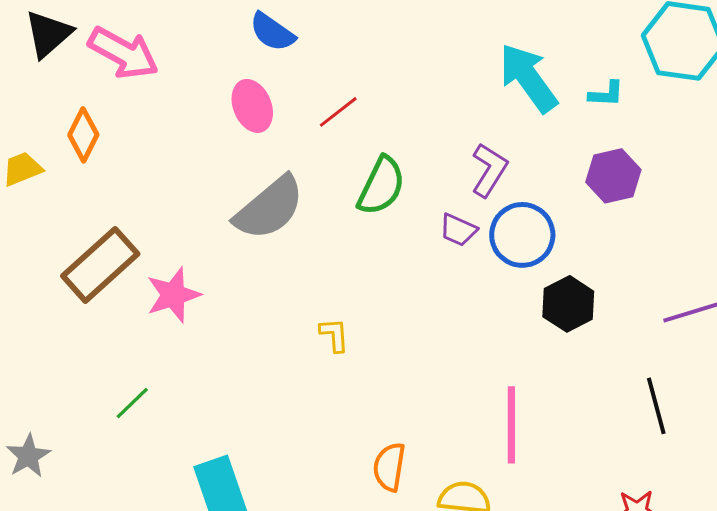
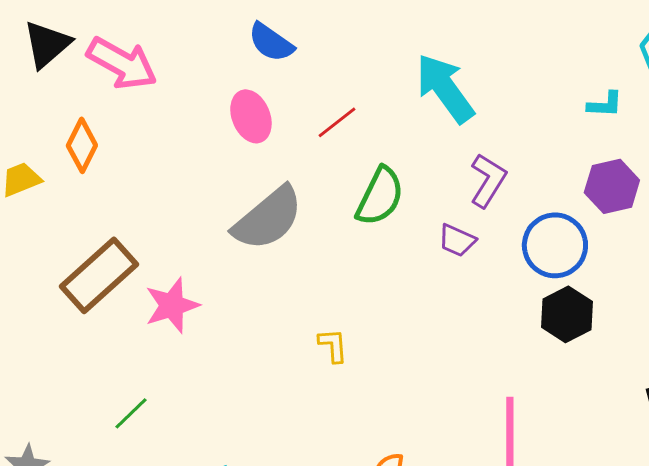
cyan arrow: (528, 78) -> (445, 88), moved
blue circle: (522, 235) -> (555, 245), moved

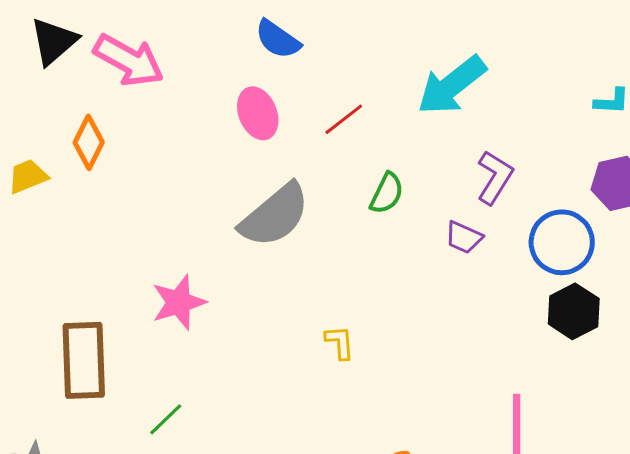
cyan arrow: (445, 88) -> (452, 85), turned -92
green semicircle: (380, 196) -> (387, 193), size x0.7
brown rectangle: (99, 275) -> (84, 360), moved, turned -50
green line: (131, 413) -> (166, 419), moved

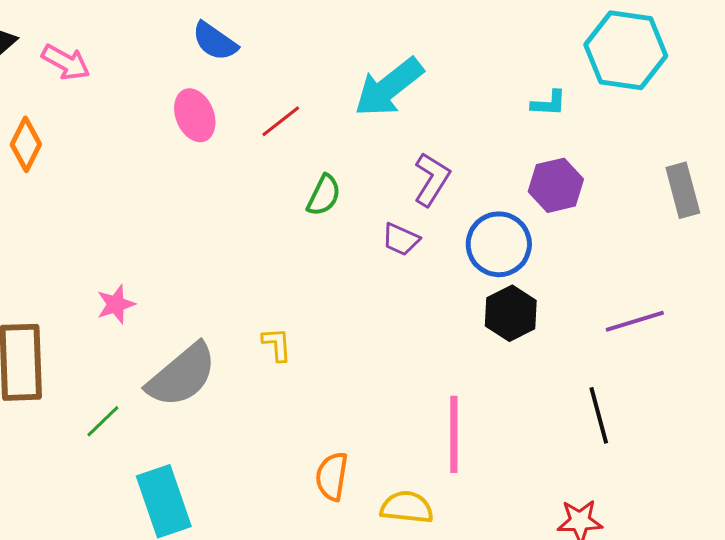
pink arrow: (129, 60) -> (66, 62), size x0.7
gray semicircle: (275, 215) -> (182, 375), moved
pink star: (179, 302) -> (116, 304), size x0.7

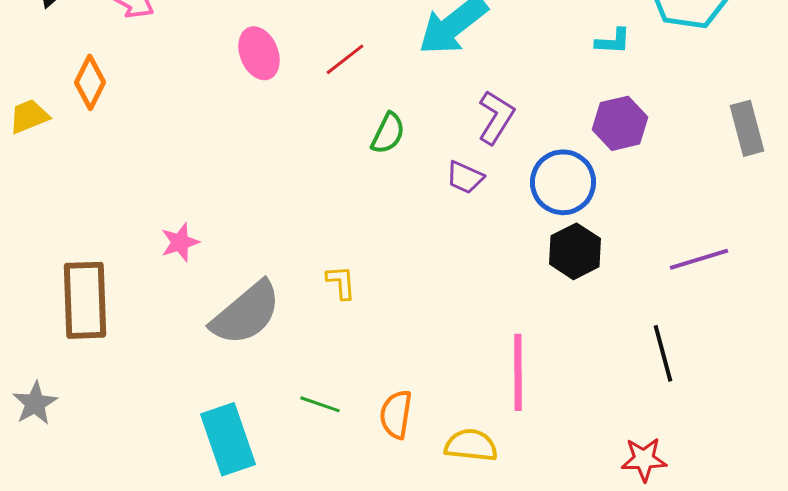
green line: (103, 421) -> (320, 404), moved, turned 63

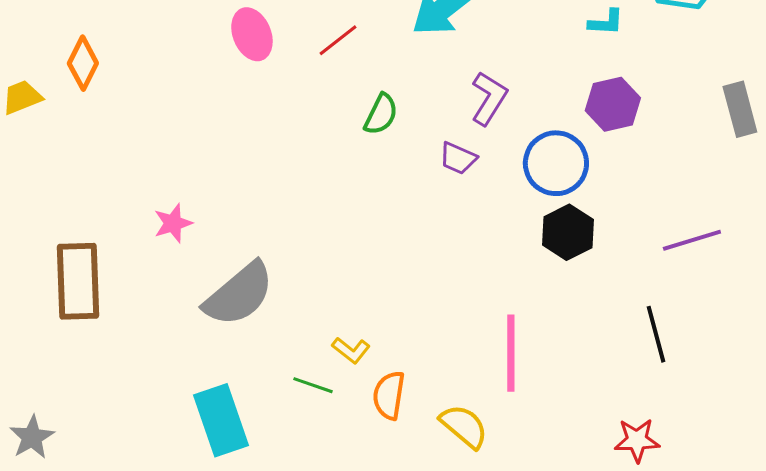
yellow L-shape: (341, 282) -> (351, 350), moved, turned 132
gray star: (35, 403) -> (32, 437), moved
yellow semicircle: (471, 445) -> (464, 426), turned 34

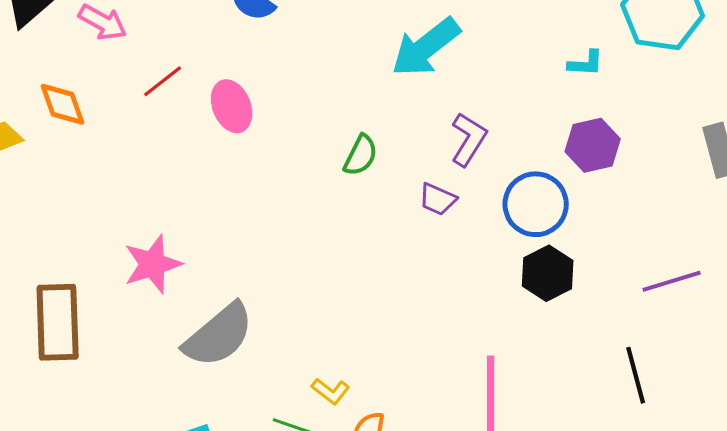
pink ellipse: (252, 34) -> (232, 106), moved
red line: (338, 40) -> (163, 81), moved
orange diamond: (83, 63) -> (63, 104), turned -46
pink star: (173, 223) -> (153, 264), size x1.5

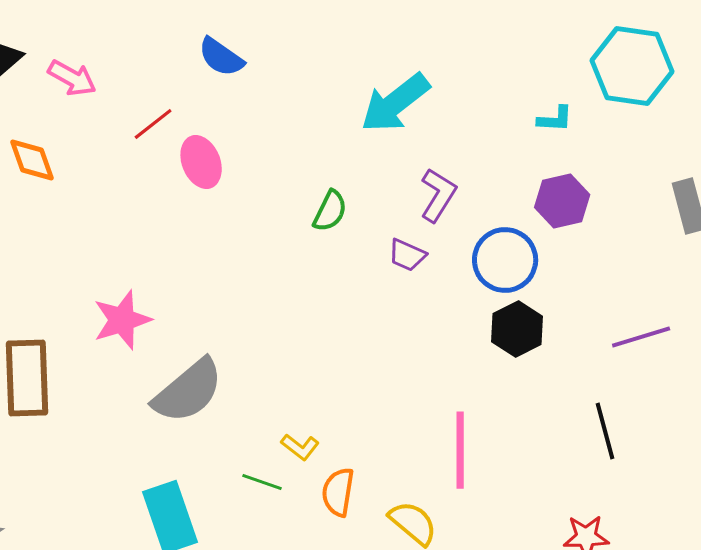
red line: (163, 81) -> (153, 124), moved

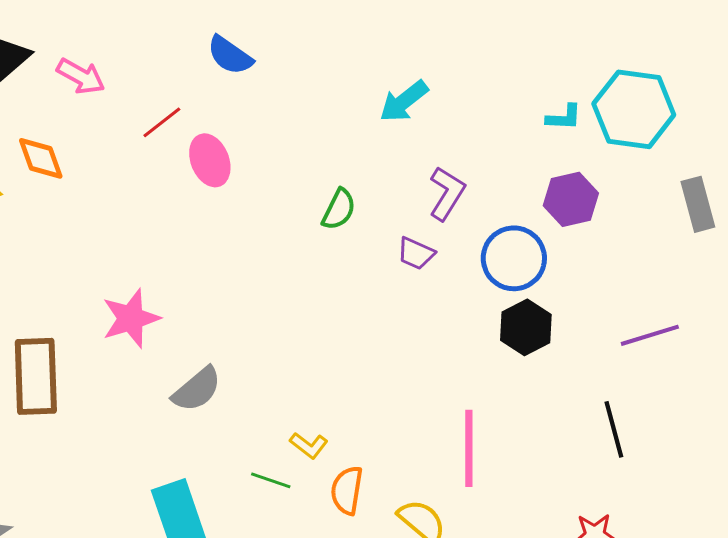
cyan hexagon: (632, 66) -> (634, 109), moved
cyan arrow: (395, 103) -> (404, 101), size x0.7
gray semicircle: (188, 391) -> (197, 389), size x0.7

